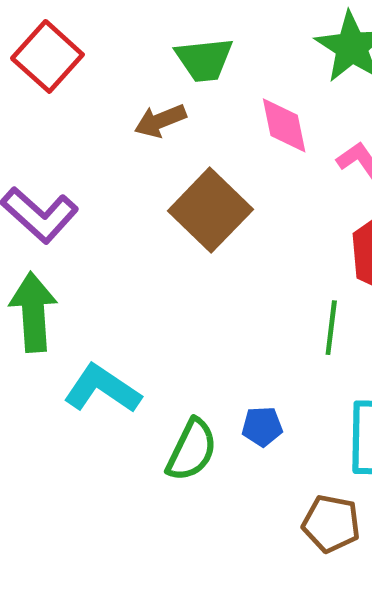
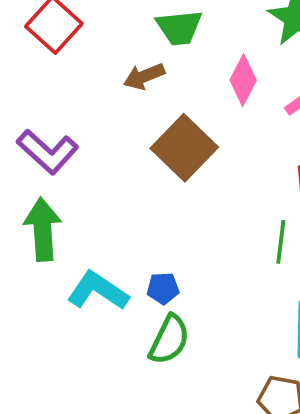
pink diamond: (284, 125) -> (243, 80), turned 39
blue pentagon: (262, 426) -> (163, 288), moved

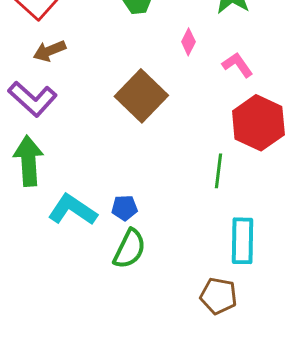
brown arrow: (144, 76) -> (49, 51), moved
pink diamond: (243, 80) -> (188, 42), size x0.7

